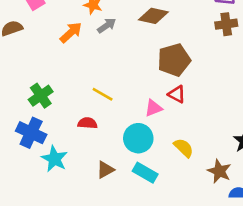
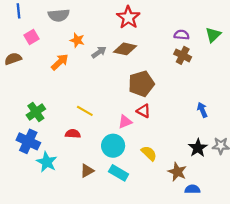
brown cross: (226, 24) -> (183, 55), turned 35
gray arrow: (107, 26) -> (99, 52), moved

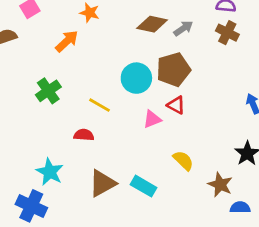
gray arrow: (99, 52) -> (183, 28), moved
green cross: (36, 112) -> (48, 91), moved
blue cross: (28, 141) -> (31, 206), moved
cyan circle: (113, 146) -> (136, 78), moved
brown triangle: (87, 171) -> (102, 183), size x1.5

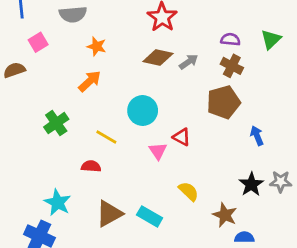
orange arrow: (67, 41) -> (90, 81), moved
brown pentagon: (173, 70) -> (223, 102), moved
pink triangle: (152, 119) -> (158, 151), turned -42

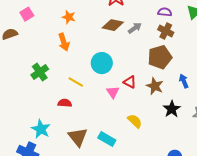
orange arrow: (90, 81) -> (64, 42), turned 114
black star: (251, 184) -> (172, 109), moved
brown triangle: (109, 214) -> (78, 137), turned -40
brown star: (225, 215) -> (155, 86), moved

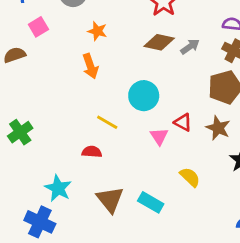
green cross: (40, 72) -> (20, 132), moved

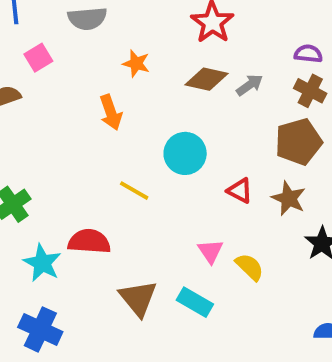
orange star: (97, 31) -> (136, 63), moved
pink triangle: (159, 136) -> (210, 251), moved
red semicircle: (92, 152) -> (89, 241), moved, size x1.5
cyan star: (58, 188) -> (42, 263), moved

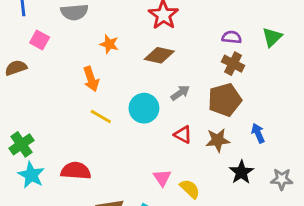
pink square: (38, 58) -> (40, 40), turned -30
gray arrow: (250, 85) -> (180, 93), moved
yellow line: (134, 191) -> (101, 117), moved
brown star: (289, 198) -> (218, 140), turned -30
cyan star: (42, 263) -> (31, 175), moved

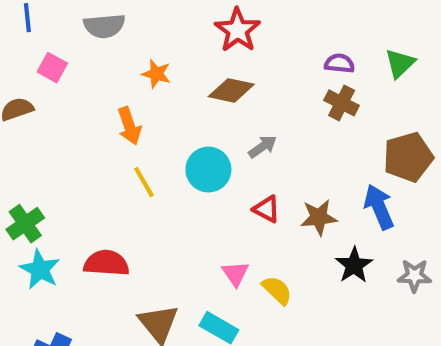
brown pentagon: (225, 100) -> (408, 157), moved
yellow line: (101, 117) -> (144, 182), turned 30
blue arrow: (258, 133) -> (379, 207), size x1.5

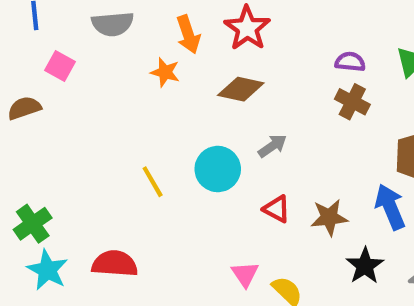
orange arrow: (129, 126) -> (188, 34), moved

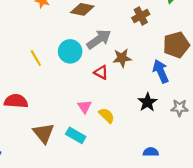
brown cross: (352, 102) -> (141, 16), turned 35
gray arrow: (272, 146) -> (99, 39), size x1.6
brown star: (329, 217) -> (122, 58), moved

